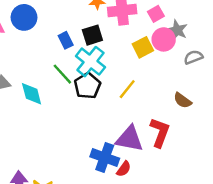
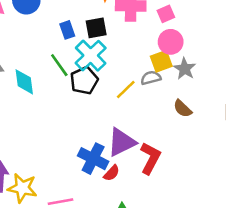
gray star: (177, 30) -> (185, 69), moved
yellow square: (143, 47) -> (161, 61), moved
gray semicircle: (193, 57) -> (151, 78), moved
red L-shape: (160, 132) -> (150, 158), moved
purple triangle: (129, 139) -> (122, 142), turned -44

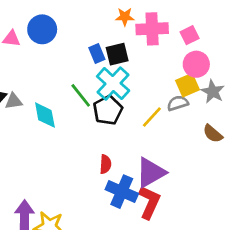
blue rectangle: (67, 30) -> (97, 53), moved
red L-shape: (150, 158) -> (149, 202), moved
red semicircle: (112, 173) -> (105, 164), moved, turned -36

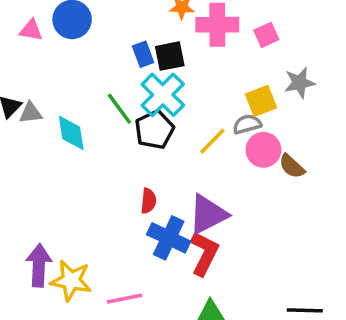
pink circle: (196, 64) -> (263, 150), moved
gray star: (213, 92) -> (300, 83), moved, turned 30

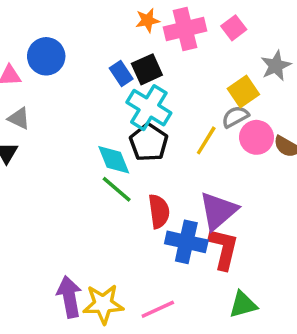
green line: (119, 109) -> (117, 189), moved
gray triangle: (31, 113) -> (19, 118), moved, turned 45
cyan diamond: (71, 133) -> (114, 160), moved
red semicircle: (148, 201) -> (159, 211), size x1.4

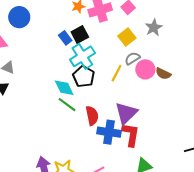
blue circle: (46, 56) -> (19, 17), moved
yellow square: (243, 91) -> (127, 37), moved
cyan cross: (149, 108) -> (82, 56), turned 30

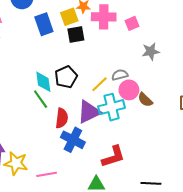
yellow square: (127, 37) -> (69, 17), moved
blue rectangle: (65, 38) -> (44, 24), moved, size x1.5
cyan cross: (82, 56) -> (112, 107), moved
purple triangle: (126, 113) -> (89, 112), moved
red L-shape: (131, 135) -> (113, 157), moved, turned 45

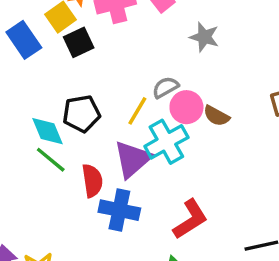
gray star: (151, 51) -> (204, 37), turned -30
black pentagon: (66, 77) -> (81, 114), turned 30

